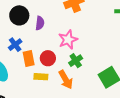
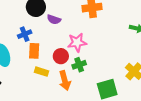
purple semicircle: (40, 23) -> (54, 19), turned 88
red circle: (48, 58) -> (61, 56), moved

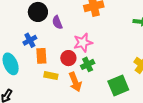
purple semicircle: (54, 19) -> (57, 22), turned 56

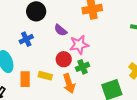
purple semicircle: (57, 22) -> (61, 30), moved, turned -32
orange rectangle: (41, 56) -> (25, 79), moved

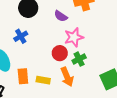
purple semicircle: (61, 30) -> (61, 16), moved
yellow rectangle: (45, 76) -> (43, 80), moved

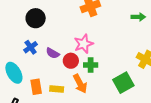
purple semicircle: (61, 16) -> (53, 53), moved
green cross: (79, 59) -> (91, 65), turned 32

